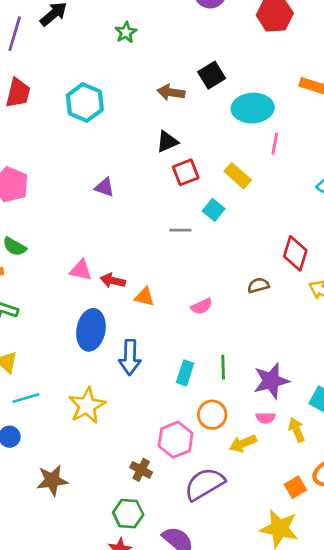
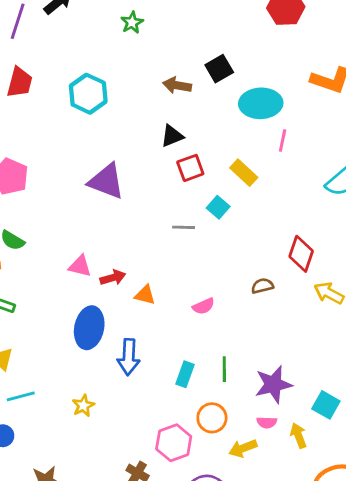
purple triangle: (104, 187) -> (106, 181), size x1.8
red arrow: (113, 281) -> (113, 278), turned 150
yellow star: (87, 406) -> (83, 406), size x0.6

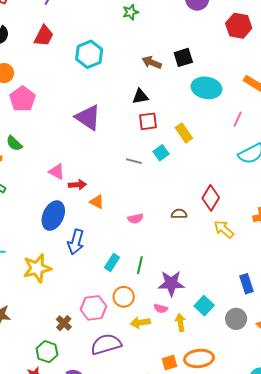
pink line: (283, 141) -> (238, 119), moved
yellow star: (83, 406) -> (37, 268), size x1.8

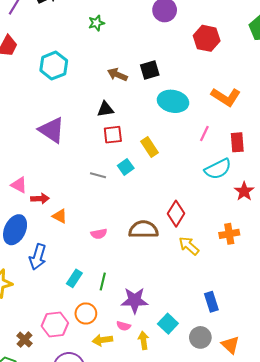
brown semicircle: (179, 214) -> (143, 229), size x1.8

